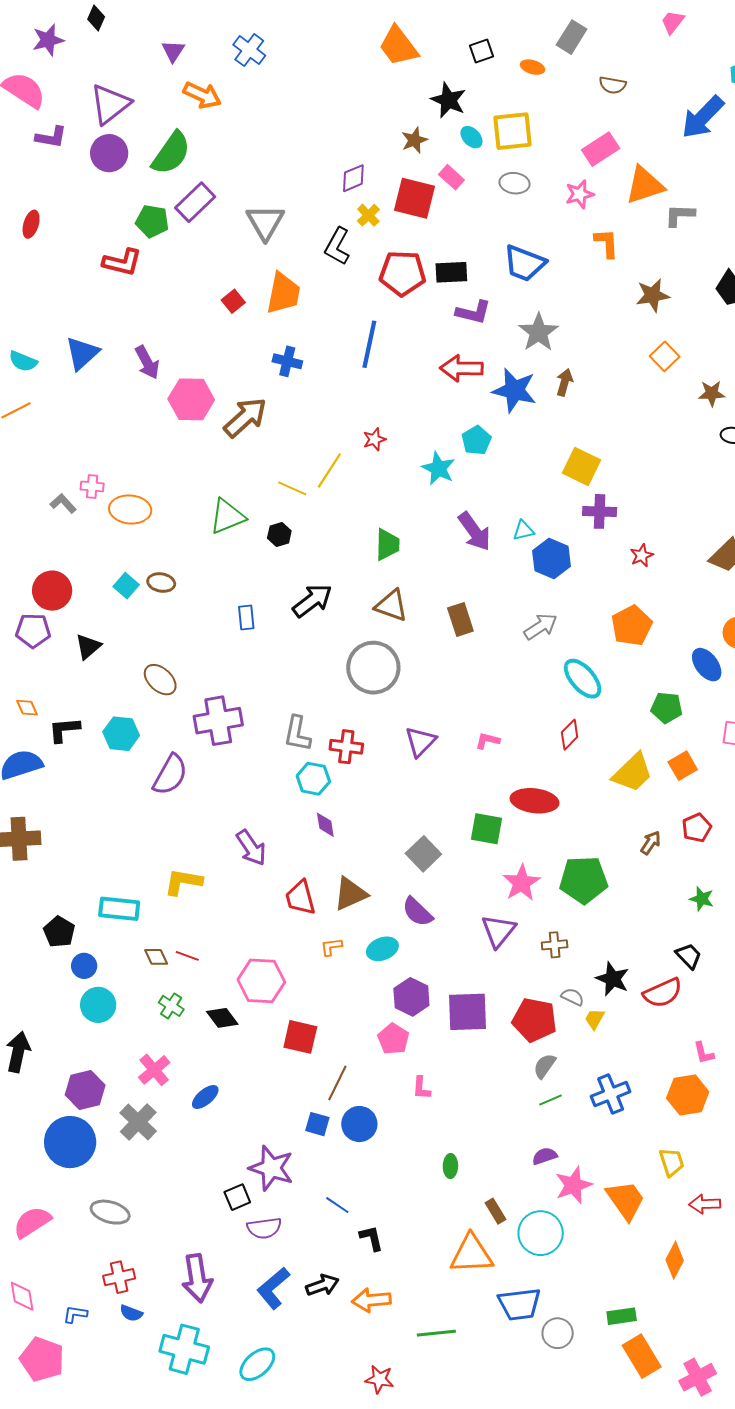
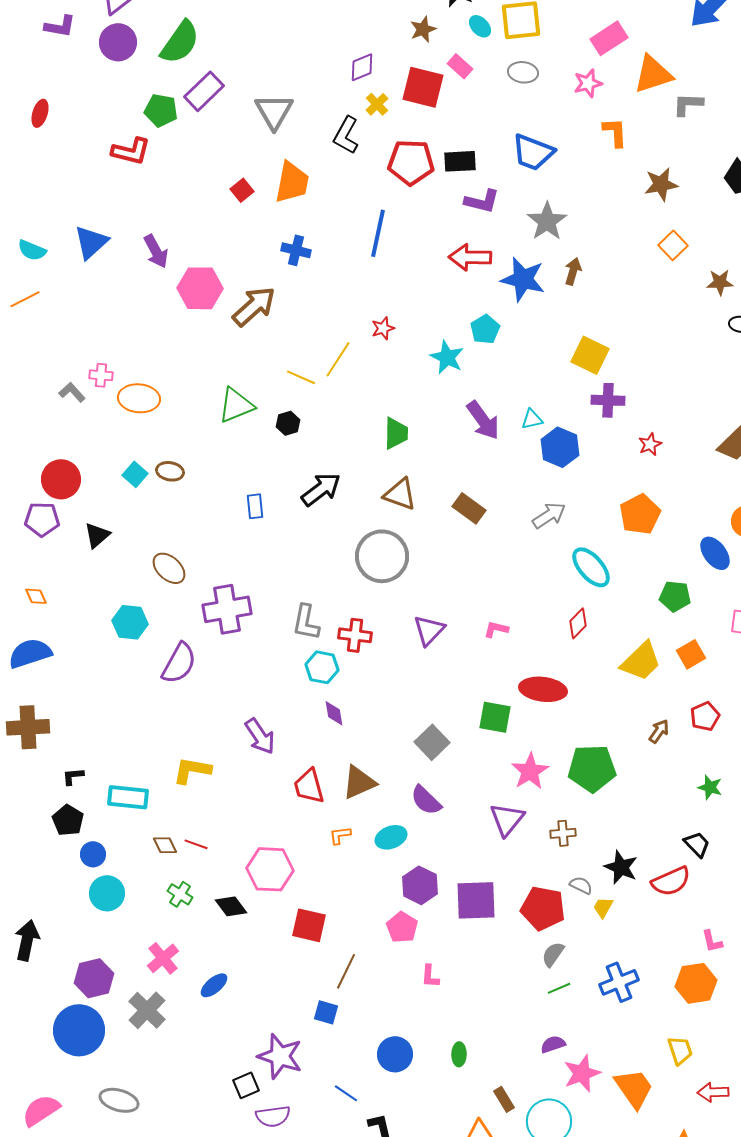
brown rectangle: (460, 620) -> (469, 508), turned -36
black L-shape: (64, 730) -> (73, 776), moved, size x0.7
blue circle: (359, 1124) -> (395, 1054), moved

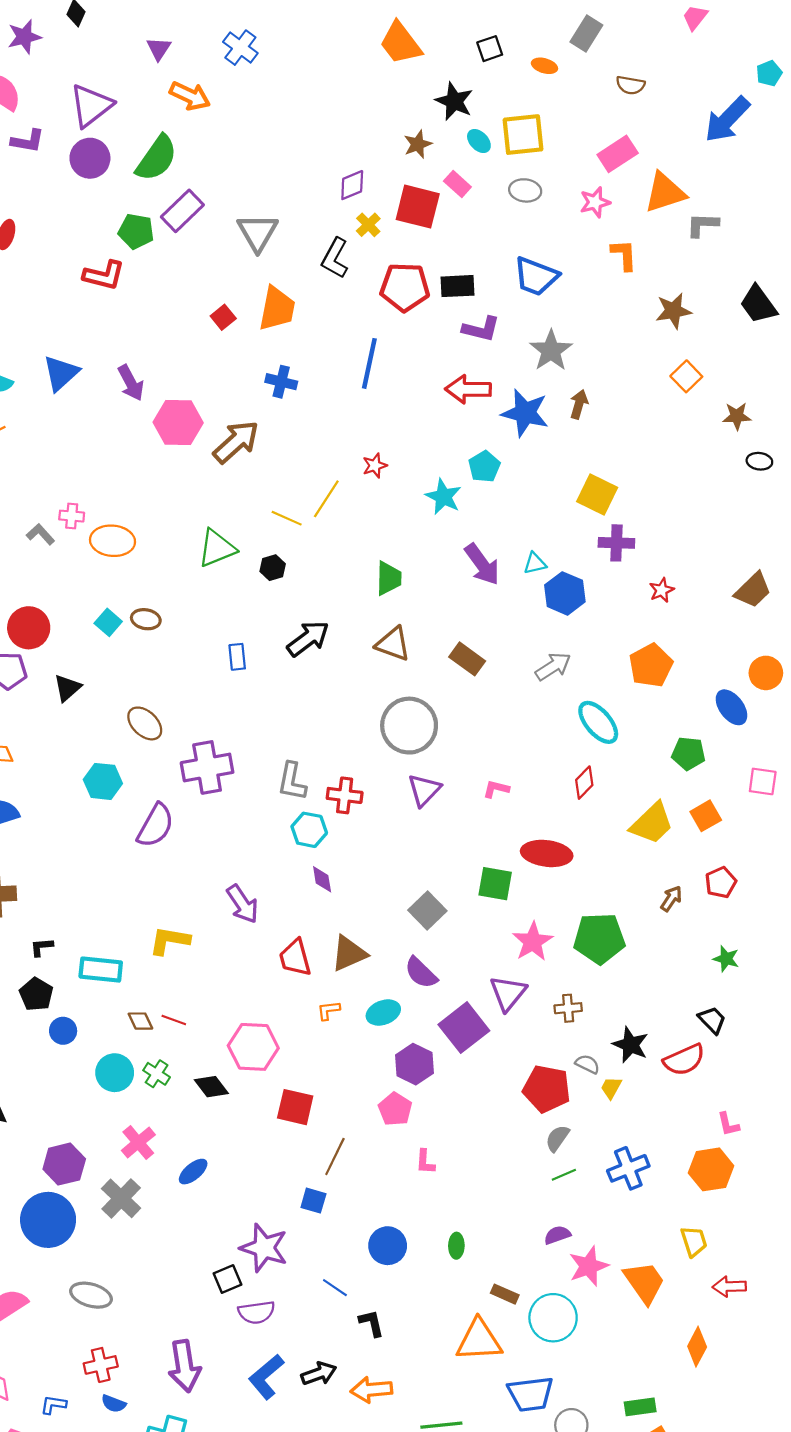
gray circle: (382, 556) -> (409, 726), moved
cyan circle: (107, 893) -> (115, 1073), moved
purple square: (476, 900) -> (464, 1028), moved, turned -36
brown rectangle: (504, 1099) -> (505, 1294), turned -35

